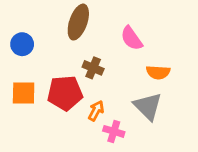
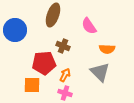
blue circle: (22, 44) -> (15, 30), size x1.5
orange square: (24, 93) -> (32, 85), moved
pink cross: (114, 131) -> (65, 93), moved

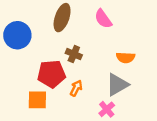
pink semicircle: (89, 26) -> (103, 19), moved
gray triangle: (100, 72) -> (117, 85), turned 45
pink cross: (65, 93) -> (107, 109), moved, turned 32

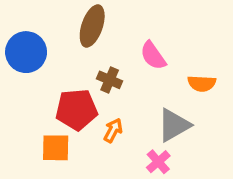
pink semicircle: (103, 19) -> (153, 56), moved
orange semicircle: (126, 58) -> (202, 83), moved

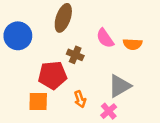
orange semicircle: (202, 83) -> (133, 44), moved
orange arrow: (113, 130) -> (80, 99), moved, turned 133

